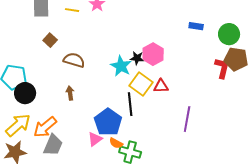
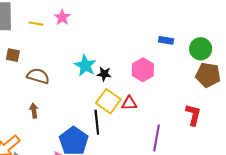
brown square: (50, 40) -> (13, 55), turned -32
pink hexagon: (153, 54) -> (143, 70), moved
cyan star: (121, 66) -> (85, 66), moved
red L-shape: (222, 68) -> (193, 115), moved

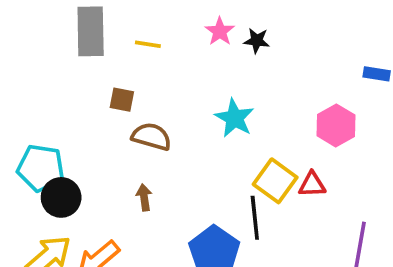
pink star: (62, 17) -> (220, 31), moved
brown square: (13, 55) -> (122, 100), moved
black star: (104, 74) -> (257, 41), moved

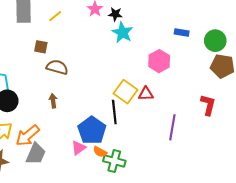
yellow line: (148, 44) -> (55, 16), turned -48
cyan star: (235, 118) -> (122, 32), moved

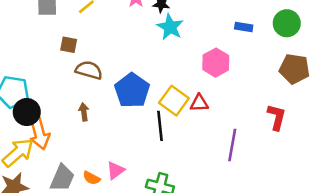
green circle: (215, 41) -> (287, 23), moved
blue pentagon: (92, 130) -> (132, 90), moved
orange arrow: (28, 135) -> (39, 134), moved, turned -65
orange semicircle: (100, 152) -> (91, 178), moved

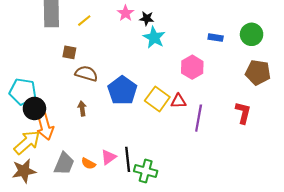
black line: (160, 126) -> (128, 159), moved
purple line: (232, 145) -> (199, 118), moved

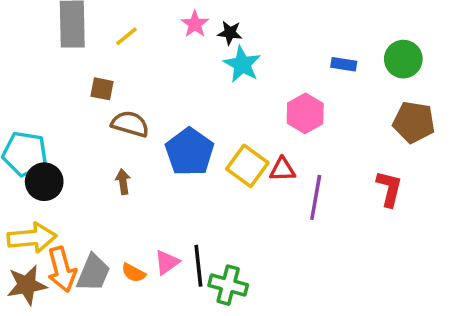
orange arrow: (45, 126) -> (62, 269), moved
yellow arrow: (27, 142) -> (32, 238), turned 36

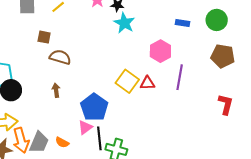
blue pentagon: (190, 152) -> (94, 107), moved
red L-shape: (389, 189) -> (226, 104), moved
purple line: (316, 197) -> (180, 77), moved
pink triangle: (167, 262) -> (85, 127), moved

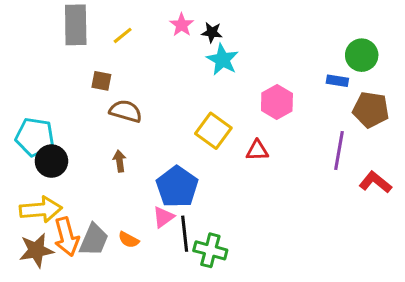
blue rectangle: (183, 23) -> (337, 81), moved
purple line: (180, 77) -> (339, 150), moved
yellow square: (127, 81) -> (213, 131), moved
red L-shape: (226, 104) -> (375, 182), turned -65

